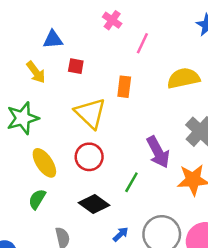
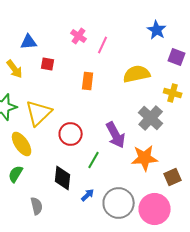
pink cross: (112, 20) -> (79, 36), moved
yellow triangle: (90, 113) -> (39, 113), moved, turned 32
red circle: (89, 157) -> (71, 134), moved
black diamond: (94, 204) -> (63, 178), turned 60
blue arrow: (121, 234) -> (88, 195), moved

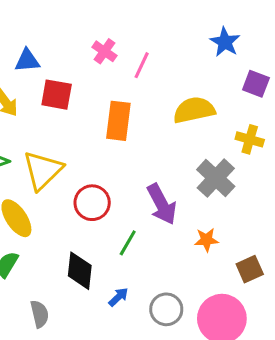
red square: (48, 64) -> (57, 95), size x1.5
orange rectangle: (88, 81) -> (118, 121), size x1.4
orange star: (145, 158) -> (206, 240), size x0.6
gray circle: (119, 203) -> (166, 309), size x0.7

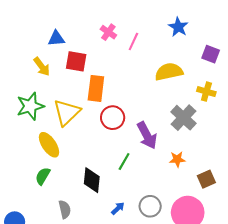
blue star: (225, 42) -> (178, 27), moved
orange rectangle: (118, 121) -> (96, 88), moved
red circle: (92, 203) -> (113, 118), moved
blue arrow: (118, 297) -> (118, 208), moved

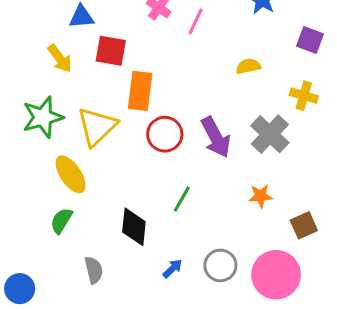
yellow semicircle: (169, 72) -> (248, 66), size x0.6
purple arrow: (147, 135) -> (216, 137), moved

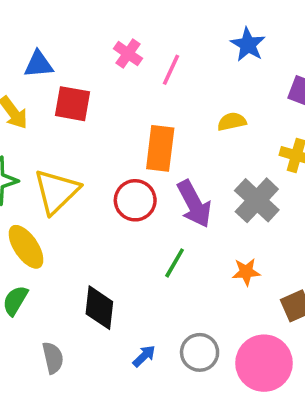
orange rectangle: (140, 91) -> (160, 148), moved
green line: (182, 199) -> (175, 263), moved

